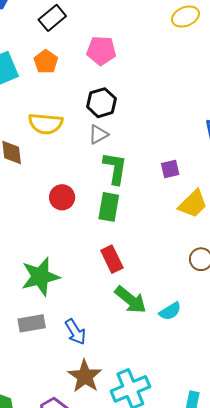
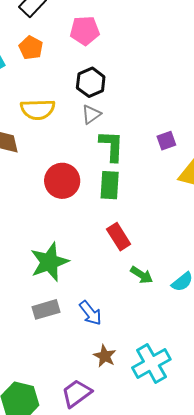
red circle: (62, 197) -> (62, 181), size x1.4
green arrow: (131, 300) -> (142, 275), size x0.7
brown star: (85, 376) -> (105, 356), size x0.7

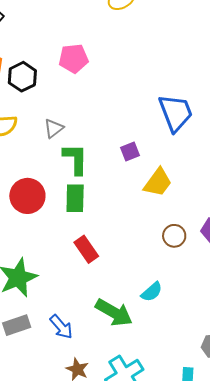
pink pentagon: (85, 31) -> (74, 58), moved
black hexagon: (91, 82) -> (22, 77), moved
green arrow: (142, 275) -> (114, 313), moved, size x1.6

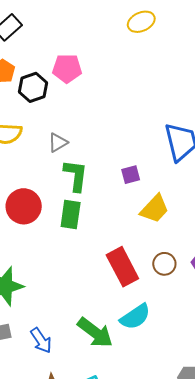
pink pentagon: (74, 58) -> (67, 68), moved
red rectangle: (86, 249) -> (122, 267), moved, size x1.4
cyan semicircle: (152, 292) -> (135, 317), size x1.4

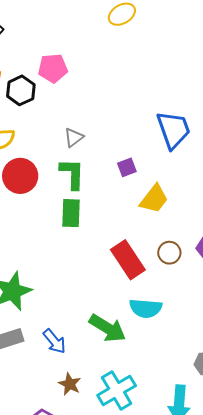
gray triangle: (58, 142) -> (74, 137), moved
red circle: (24, 206) -> (20, 176), moved
cyan semicircle: (135, 317) -> (146, 308), turned 44

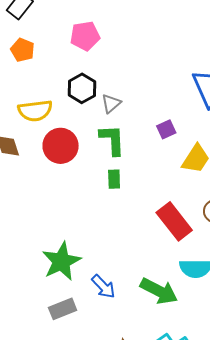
black hexagon: (21, 90) -> (82, 88), moved
green rectangle: (71, 213) -> (114, 179), size x0.7
blue arrow: (54, 341) -> (103, 287), moved

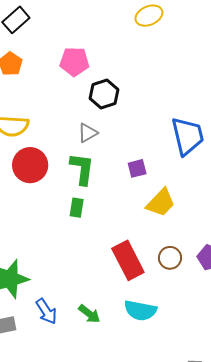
black hexagon: (82, 88) -> (104, 94), moved
green arrow: (159, 291) -> (89, 314), moved, size x0.6

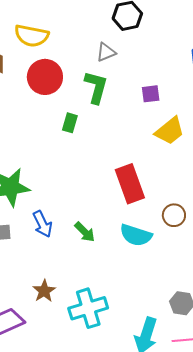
green rectangle: (77, 208) -> (70, 123), moved
brown circle: (170, 258) -> (174, 215), moved

